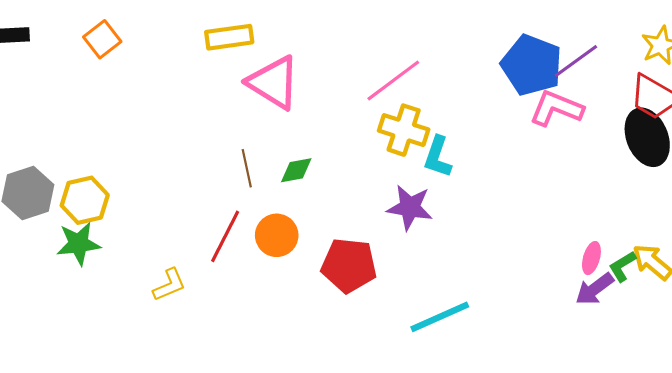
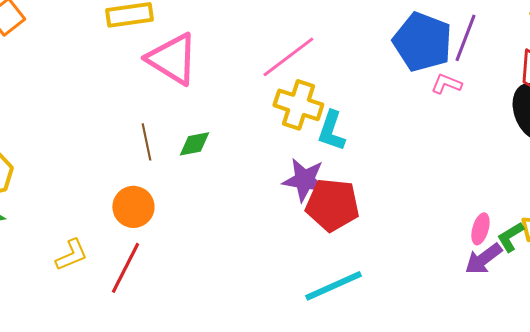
purple line: (576, 61) -> (465, 38), turned -33
pink L-shape: (556, 108) -> (446, 84), size x0.6
orange circle: (277, 235) -> (133, 207), moved
red line: (225, 236) -> (125, 268), moved
red pentagon: (349, 265) -> (332, 205), moved

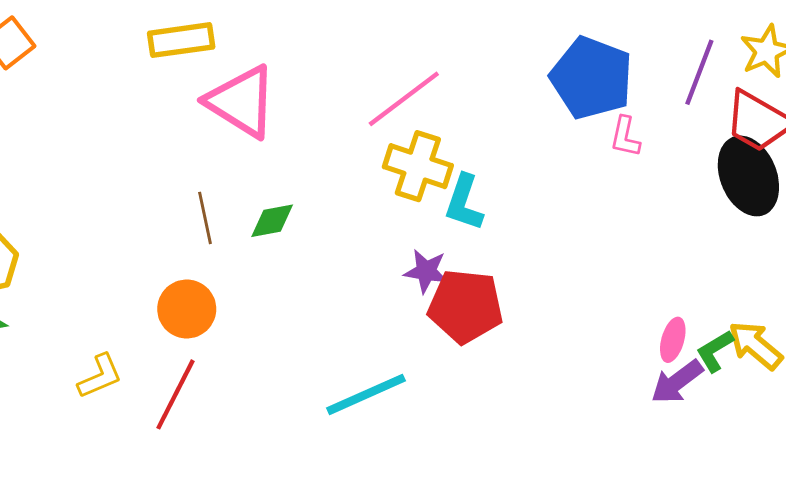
purple line: (465, 38) -> (699, 72), moved
pink L-shape: (446, 84) -> (625, 137), turned -100
purple star: (304, 180) -> (426, 271), size x0.7
cyan line: (333, 286) -> (366, 394), moved

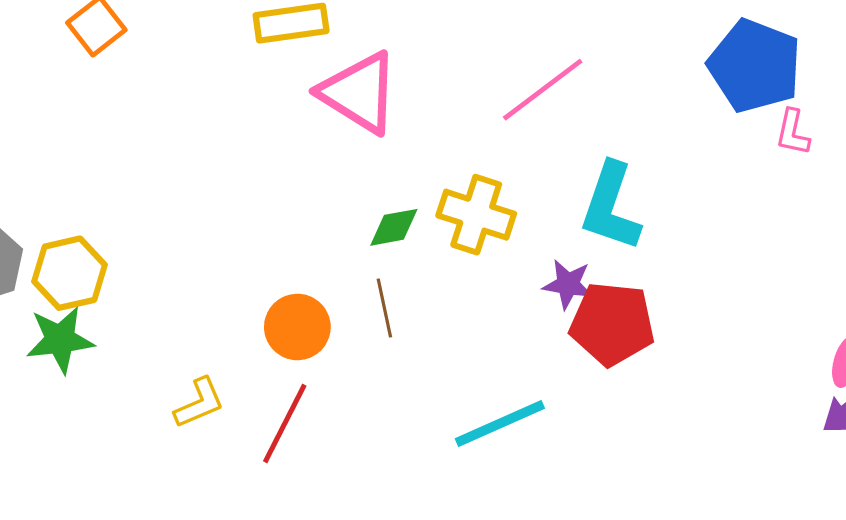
yellow cross: (418, 166) -> (476, 215), moved
cyan L-shape: (464, 203) -> (611, 207), size x1.4
brown line: (205, 218) -> (384, 308), moved

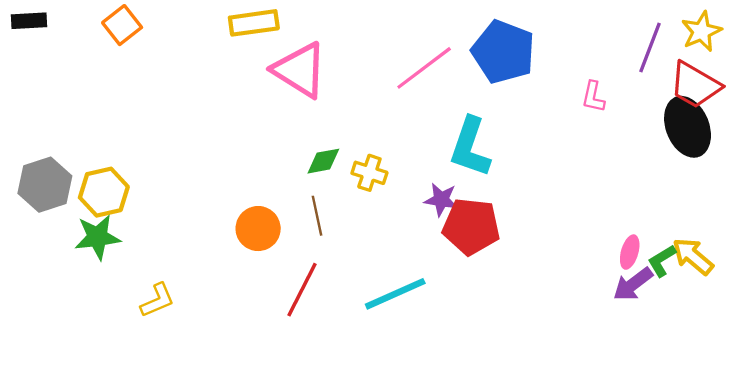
blue pentagon: (755, 66) -> (503, 52), moved
yellow cross: (476, 215) -> (369, 173), moved, size x0.7
yellow L-shape: (199, 403) -> (157, 300), moved
red line: (285, 424) -> (302, 290), moved

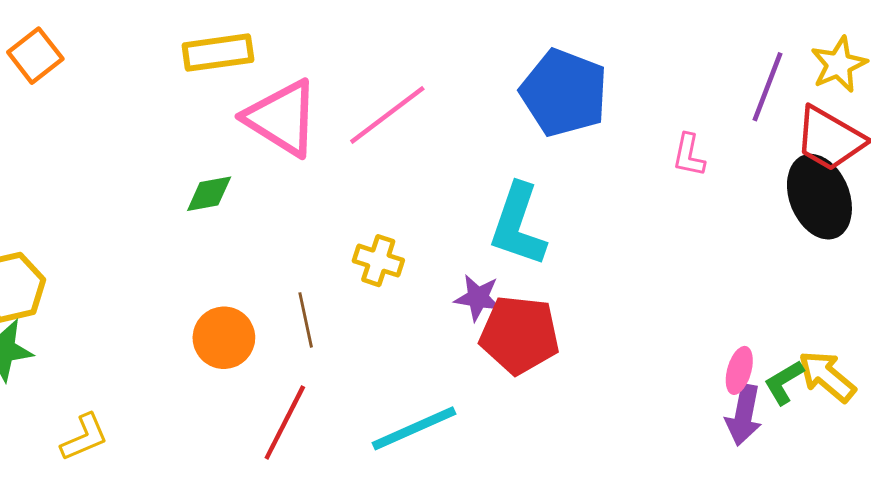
pink line: (424, 68) -> (387, 115), moved
green diamond: (323, 161) -> (209, 194), moved
purple arrow: (633, 284) -> (744, 415), turned -42

